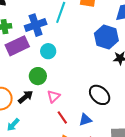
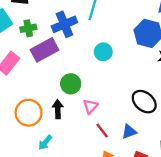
cyan circle: (48, 51) -> (103, 52), moved
black arrow: (26, 97) -> (58, 109), turned -49

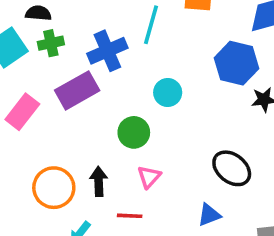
green cross: (28, 28) -> (51, 43), moved
green circle: (71, 84) -> (134, 132), moved
red line: (102, 130) -> (130, 216), moved, turned -49

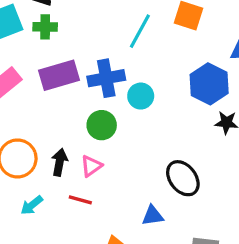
blue cross: (107, 51) -> (106, 78), moved
pink triangle: (149, 177) -> (91, 166), moved

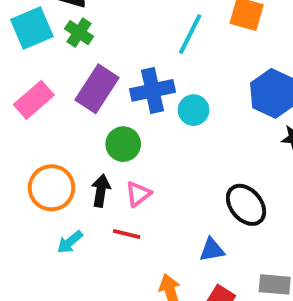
green cross: (45, 27) -> (79, 33), turned 35
purple rectangle: (59, 75) -> (97, 89), turned -39
green circle: (102, 125) -> (123, 144), moved

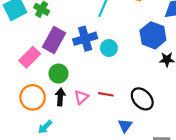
pink rectangle: (34, 100) -> (30, 57), moved
green circle: (123, 144) -> (58, 74), moved
red line: (127, 234) -> (106, 94), moved
blue triangle: (212, 250) -> (125, 125), turned -40

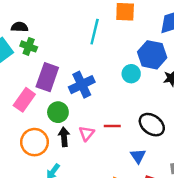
blue cross: (85, 39) -> (82, 85), moved
cyan circle: (109, 48) -> (131, 74), moved

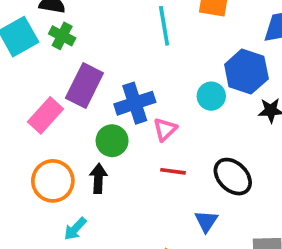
cyan line: (95, 32) -> (164, 26), turned -30
green circle: (58, 112) -> (112, 141), moved
pink triangle: (87, 133) -> (165, 129), moved

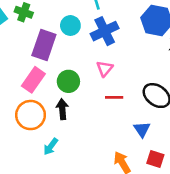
cyan circle: (211, 96) -> (70, 26), moved
blue cross: (135, 103) -> (105, 31), moved
pink rectangle: (46, 115) -> (33, 80), moved

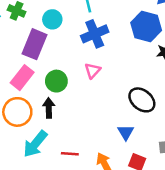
cyan circle: (70, 26) -> (52, 19), moved
red line: (114, 97) -> (70, 154), moved
cyan arrow: (51, 147) -> (35, 144), size x1.6

